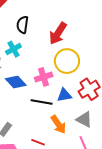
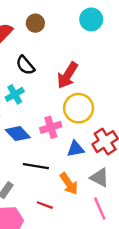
black semicircle: (23, 25) -> (25, 65), turned -48
black line: (42, 102) -> (36, 166), moved

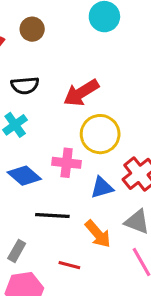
black semicircle: (25, 65) -> (25, 85), turned -48
red arrow: (68, 75) -> (81, 93), turned 32
pink cross: (51, 127) -> (67, 163), turned 30

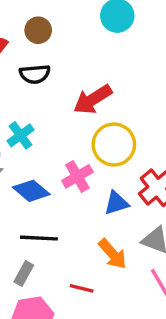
black semicircle: (25, 85) -> (35, 74), moved
pink cross: (67, 163) -> (77, 176), turned -36
black line: (52, 216) -> (39, 238), moved

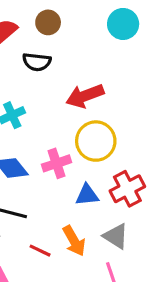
red line: (82, 288) -> (40, 251), moved

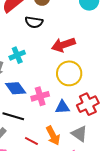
pink cross: (57, 163) -> (40, 96), moved

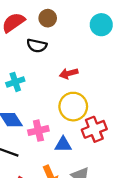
red arrow: (63, 45) -> (69, 73), size x0.7
red cross: (88, 104) -> (94, 129), moved

